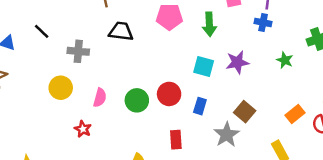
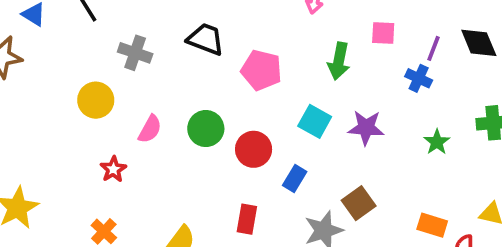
pink pentagon: (169, 17) -> (261, 70), moved
green circle: (137, 100) -> (206, 129), moved
orange rectangle: (295, 114) -> (432, 225), turned 42

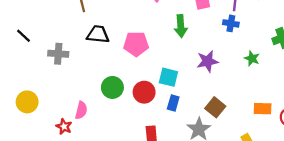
yellow circle: (96, 100) -> (27, 102), moved
cyan square: (315, 121) -> (168, 77), moved
pink semicircle: (150, 129) -> (81, 110), moved

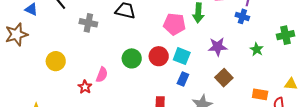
pink pentagon: (136, 44) -> (174, 24), moved
red circle: (144, 92) -> (159, 56), moved
brown square: (215, 107) -> (224, 78), moved

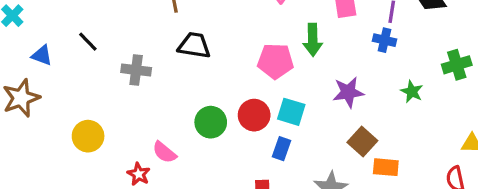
pink semicircle: (102, 75) -> (164, 152), turned 112
blue rectangle: (183, 79) -> (281, 149), moved
orange rectangle: (260, 94) -> (386, 167), moved

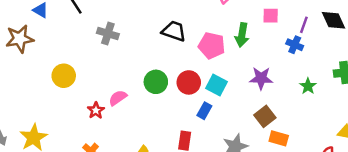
black trapezoid: (194, 45) -> (174, 31), moved
pink semicircle: (164, 152) -> (118, 98), turned 96

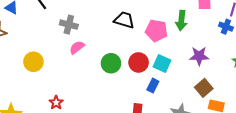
pink semicircle: (118, 98) -> (77, 47), moved
red star: (96, 110) -> (56, 103), moved

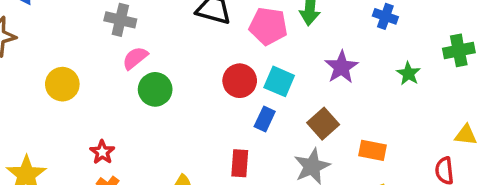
purple star: (199, 56) -> (341, 67), turned -30
green circle: (111, 63) -> (155, 89), moved
brown square: (204, 88) -> (323, 124), moved

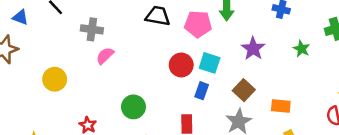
green circle: (155, 89) -> (133, 107), moved

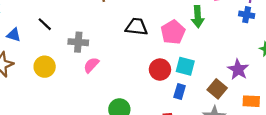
pink pentagon: (198, 24) -> (173, 32), turned -30
purple star: (253, 49) -> (238, 69), moved
yellow circle: (55, 79) -> (45, 67), moved

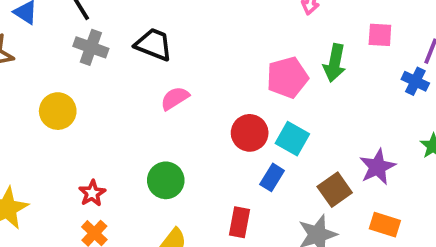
black trapezoid: (137, 27) -> (154, 44), moved
gray cross: (78, 42) -> (91, 47), moved
pink semicircle: (91, 65) -> (175, 98), moved
yellow circle: (45, 67) -> (58, 111), moved

